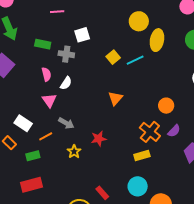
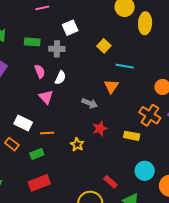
cyan line: (135, 60) -> (125, 66), moved, turned 42
gray arrow: (66, 123) -> (90, 103), moved
orange line: (46, 136) -> (47, 133), turned 32
yellow rectangle: (142, 156) -> (132, 136), moved, turned 35

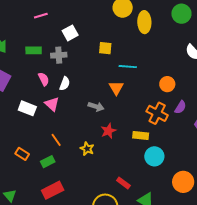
yellow square: (104, 46) -> (105, 48), turned -32
white rectangle: (23, 123) -> (27, 108), moved
orange line: (47, 133) -> (56, 140), turned 64
cyan circle: (145, 171) -> (154, 156), moved

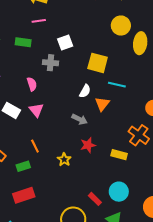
yellow square: (105, 48) -> (98, 63), size x1.5
green rectangle: (34, 50) -> (23, 42), moved
white semicircle: (65, 84) -> (85, 91), moved
cyan circle: (154, 156) -> (119, 192), moved

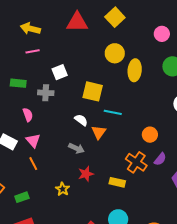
green rectangle: (23, 42) -> (18, 83), moved
white semicircle: (85, 91) -> (81, 120), turned -80
orange line: (35, 146) -> (33, 164), moved

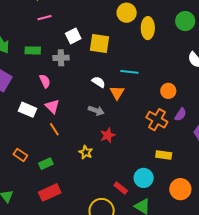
yellow square: (93, 91) -> (99, 44), moved
yellow rectangle: (117, 182) -> (164, 155), moved

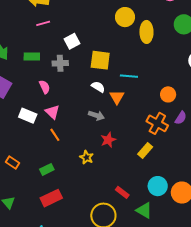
yellow square: (99, 44) -> (100, 60), moved
orange rectangle: (20, 155) -> (12, 162), moved
yellow rectangle: (164, 155) -> (145, 151), moved, turned -56
cyan circle: (144, 178) -> (158, 186), moved

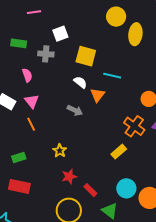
red star: (108, 140) -> (69, 176), moved
red rectangle: (51, 198) -> (19, 186), turned 30

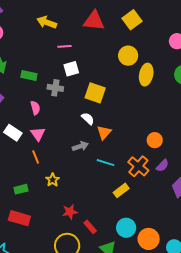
pink line: (34, 12) -> (65, 46), moved
cyan line: (112, 76) -> (105, 163), moved
gray arrow: (75, 110) -> (80, 146), turned -49
yellow star: (60, 151) -> (53, 180), moved

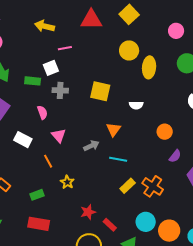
white square: (71, 69) -> (51, 68), moved
white semicircle: (88, 119) -> (136, 105), moved, turned 144
pink triangle: (38, 134) -> (59, 136), moved
orange cross: (138, 166) -> (153, 186), moved
yellow rectangle: (121, 190) -> (128, 186), moved

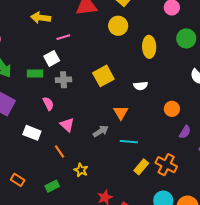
yellow circle: (129, 50) -> (118, 26), moved
yellow square: (100, 91) -> (103, 76), turned -35

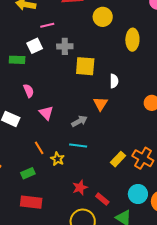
yellow square: (103, 76) -> (85, 66), turned 30
gray cross: (63, 80) -> (65, 46), moved
white semicircle: (141, 86) -> (114, 81), moved, turned -88
cyan line: (129, 142) -> (78, 145), moved
orange line: (59, 151) -> (39, 148), moved

